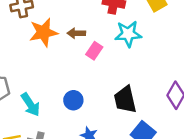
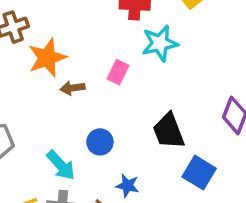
brown arrow: (76, 33) -> (73, 88), moved
cyan arrow: (30, 105) -> (61, 165), moved

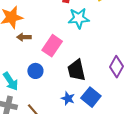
pink rectangle: (118, 72) -> (52, 46), moved, size x1.5
blue star: (127, 186) -> (68, 98), moved

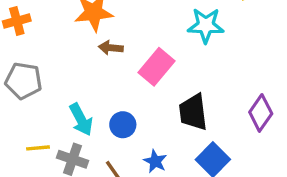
blue circle: (35, 71) -> (123, 125), moved
blue star: (68, 98) -> (155, 161), moved

